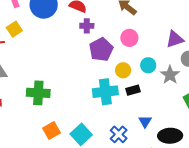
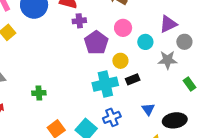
cyan circle: (148, 65) -> (145, 42), moved
gray star: (170, 75) -> (168, 60), turned -30
green cross: (38, 93) -> (39, 93), size x0.6
blue cross: (119, 134) -> (112, 117), moved, turned 30

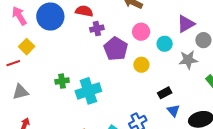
black rectangle: (133, 79) -> (165, 93), moved
cyan cross: (105, 84) -> (88, 91), moved
green cross: (39, 93) -> (62, 81), moved

